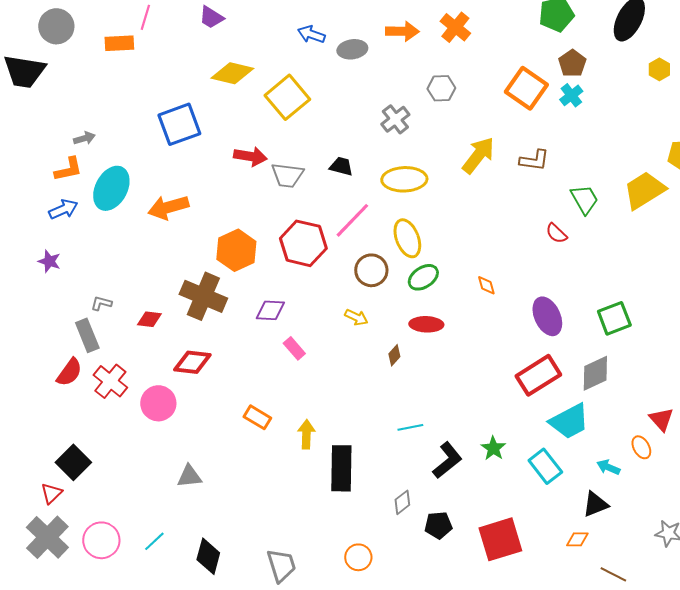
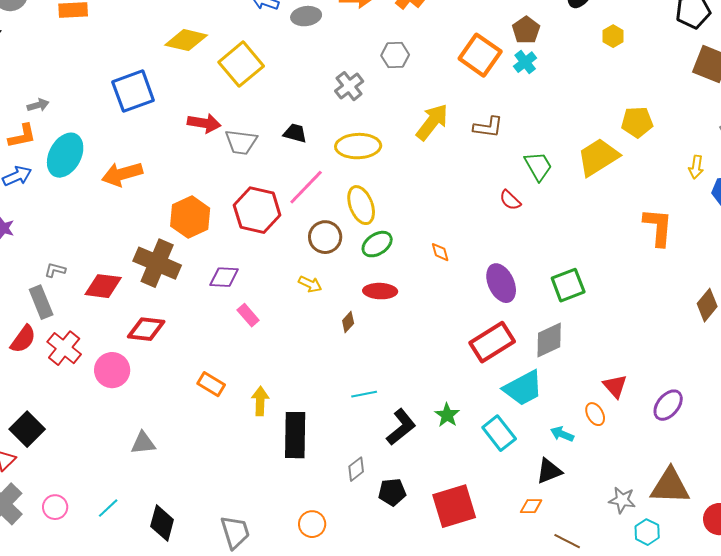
red diamond: (149, 319) -> (103, 286), size x1.5
pink circle: (101, 540) -> (55, 507), size x0.7

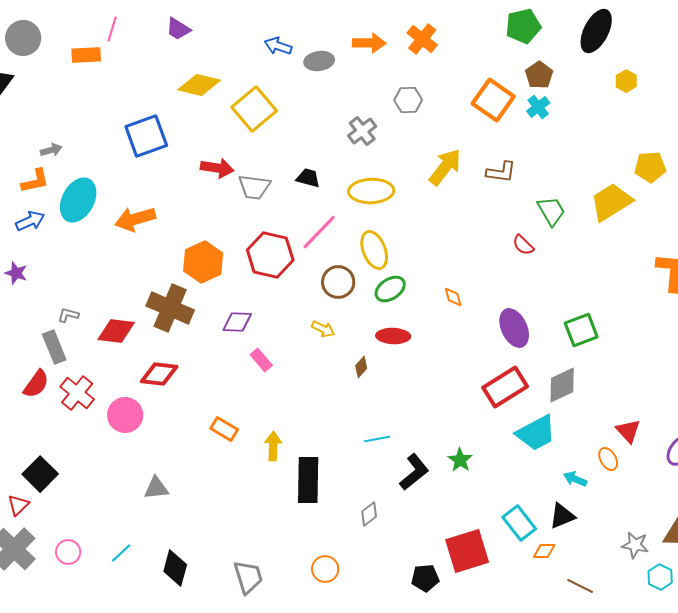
cyan rectangle: (499, 433) -> (519, 523), moved
black pentagon: (392, 492) -> (425, 578), moved

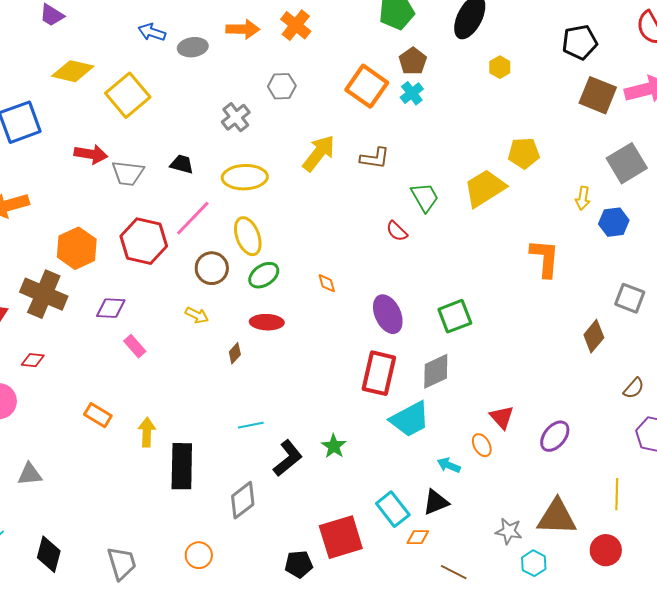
red diamond: (159, 374) -> (33, 360), size x0.6
red rectangle: (505, 387) -> (379, 373), turned -45
gray diamond: (369, 514) -> (243, 500), size x1.5

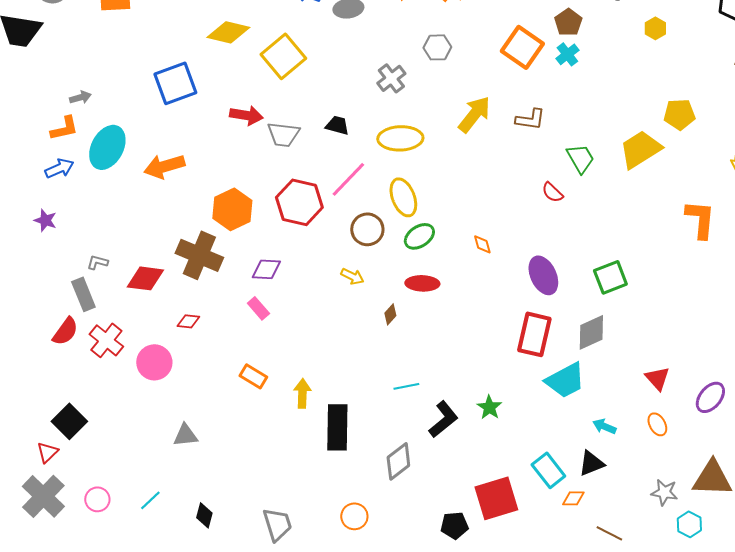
pink rectangle: (135, 346) -> (258, 308), moved
orange ellipse: (482, 445) -> (657, 424), moved
black diamond: (49, 554) -> (204, 515), size x0.7

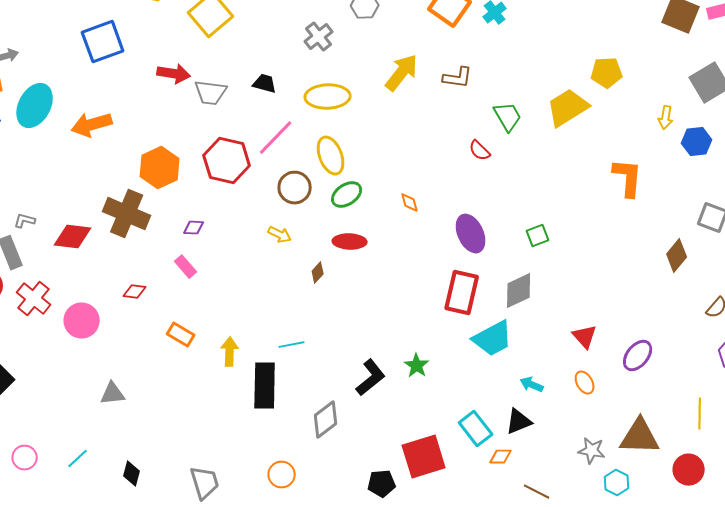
purple diamond: (266, 269) -> (194, 228), size x0.7
green square: (610, 277) -> (538, 236), size x0.7
red diamond: (188, 321) -> (135, 292), moved
cyan line: (406, 386) -> (292, 345), moved

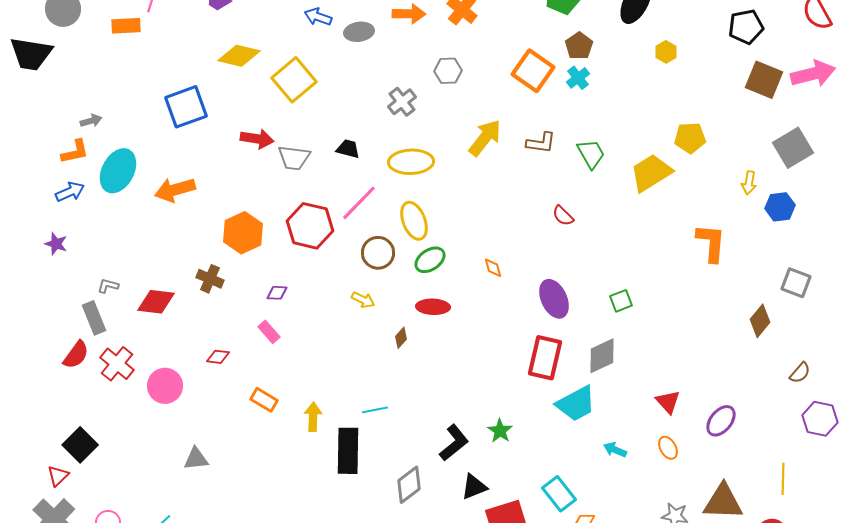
green trapezoid: (508, 117) -> (591, 154), moved
brown cross: (127, 214) -> (210, 279), size x0.6
black triangle: (519, 422) -> (474, 487), moved

